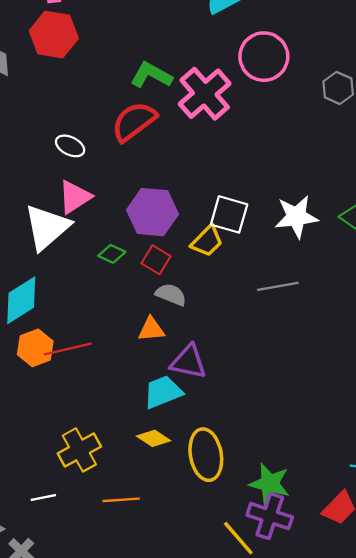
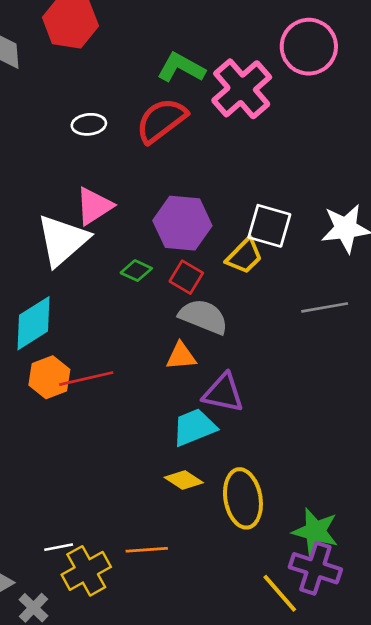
white ellipse: (70, 146) -> (89, 124), moved, turned -32
gray semicircle: (171, 294) -> (203, 317), size x1.4
yellow cross: (79, 450) -> (86, 571), moved

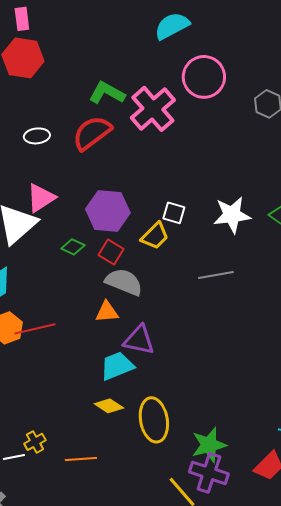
white square: (269, 226) -> (174, 213), size x0.7
green star: (315, 531) -> (209, 445), turned -30
yellow cross: (86, 571) -> (35, 442), moved, size x0.6

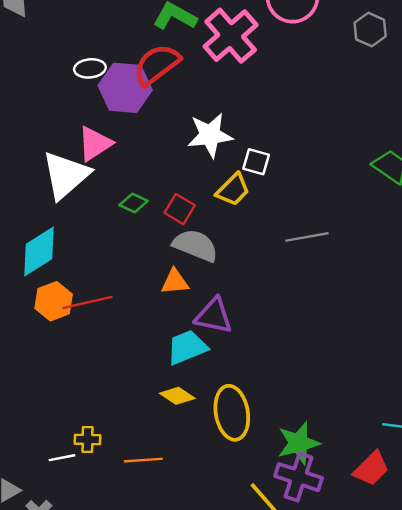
purple hexagon: (108, 211) -> (125, 88), moved
white star: (232, 215) -> (210, 135), moved
yellow cross: (35, 442) -> (88, 439), turned 30

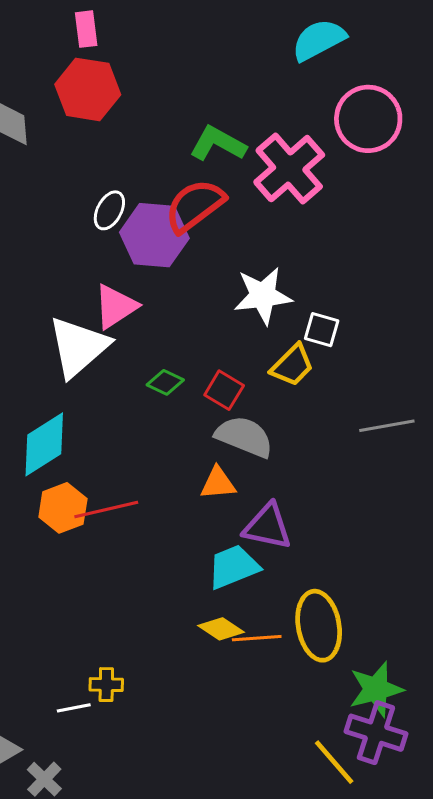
white ellipse: (90, 68) -> (109, 210), turned -56
yellow ellipse: (232, 413) -> (319, 626), moved
orange line: (143, 460) -> (257, 638), moved

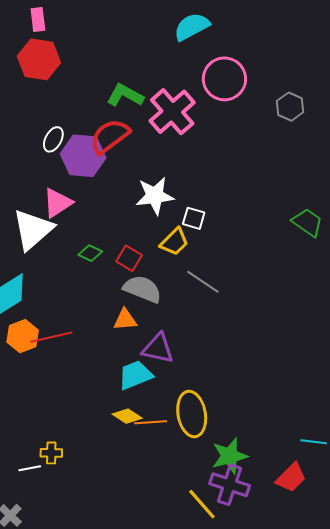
gray line: (387, 426) -> (203, 282), moved, turned 44

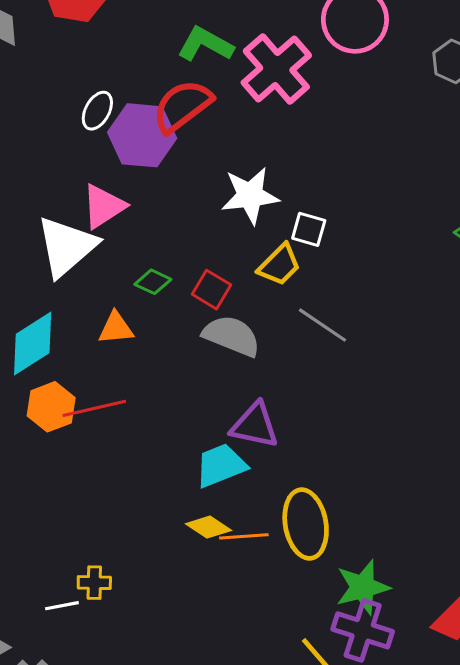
orange triangle: (125, 320) -> (116, 328), moved

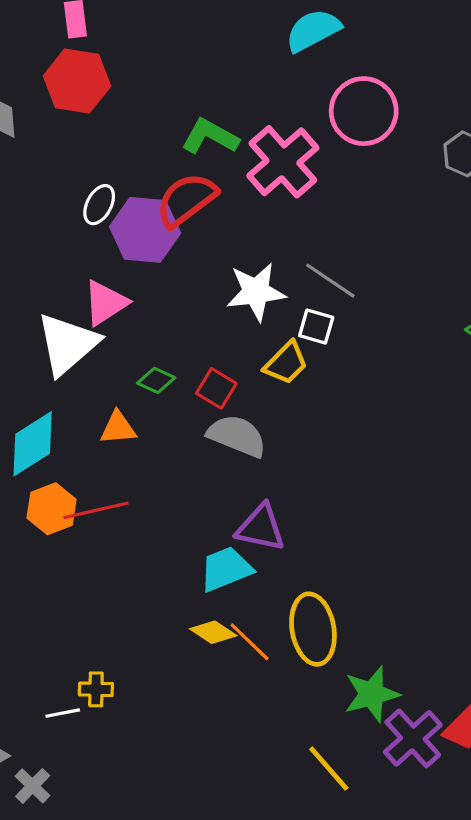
gray line: (323, 325) -> (330, 281), moved
orange line: (244, 536) -> (250, 642), turned 48
purple cross: (363, 630) -> (413, 738), moved, turned 30

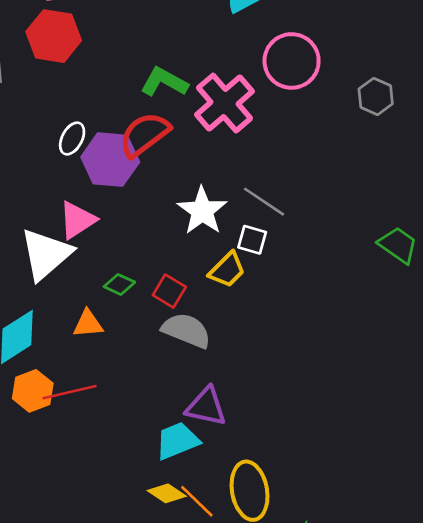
white star: (256, 292) -> (202, 211), turned -30

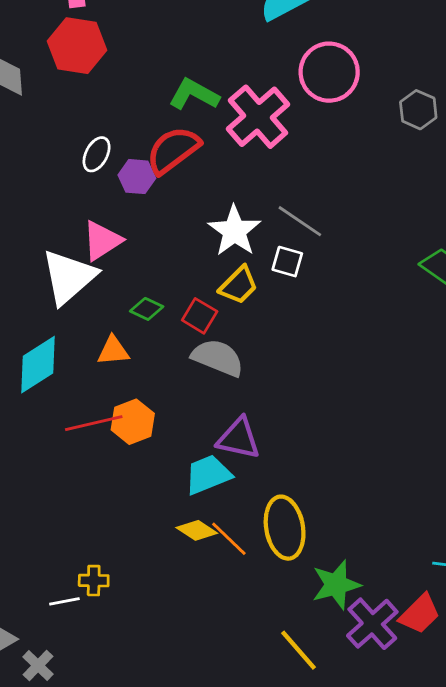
purple hexagon: (110, 160) -> (137, 177), size x0.6
yellow trapezoid: (227, 270) -> (239, 285), moved
orange hexagon: (33, 391) -> (133, 422), moved

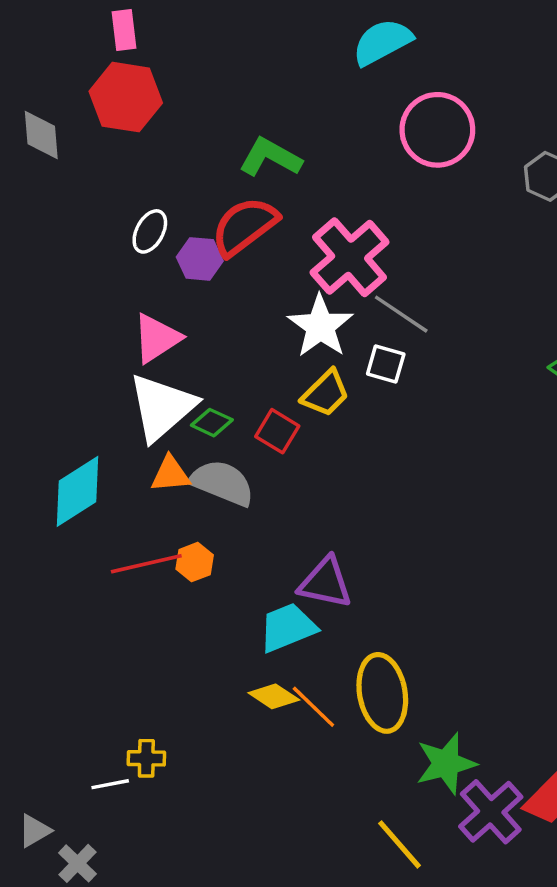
pink cross: (258, 117) -> (350, 257), moved
white triangle: (69, 277) -> (162, 407), moved
gray semicircle: (218, 358) -> (222, 483), moved
orange hexagon: (133, 422) -> (195, 562), size x0.7

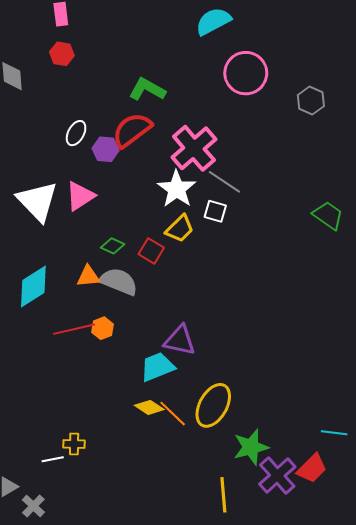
red hexagon: (126, 97) -> (62, 54), size x0.6
white triangle: (162, 407) -> (37, 201), moved, turned -33
yellow ellipse: (382, 693) -> (213, 405), turned 39
yellow line: (400, 844) -> (223, 495), turned 36

